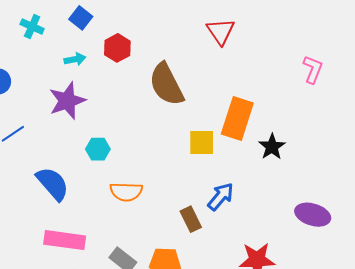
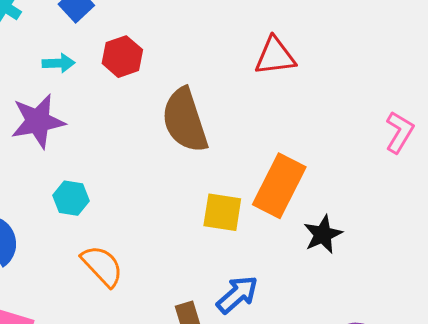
red triangle: (221, 31) -> (275, 56), turned 48
orange semicircle: (126, 192) -> (102, 266), turned -144

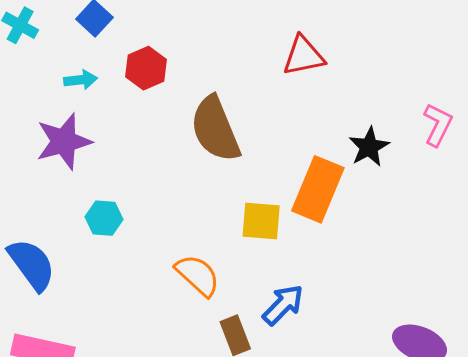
black star: (323, 234) -> (369, 147), moved
orange semicircle: (102, 266) -> (198, 275), moved

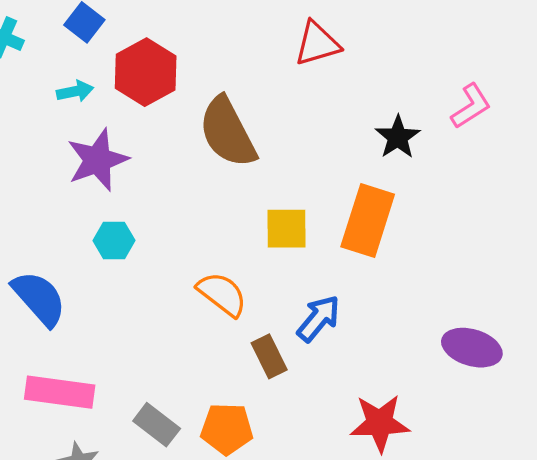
red hexagon: (146, 68) -> (146, 72), size x1.4
pink L-shape: (438, 125) -> (471, 106), turned 36
purple star: (64, 141) -> (98, 160), moved
orange rectangle: (318, 189) -> (368, 221), moved

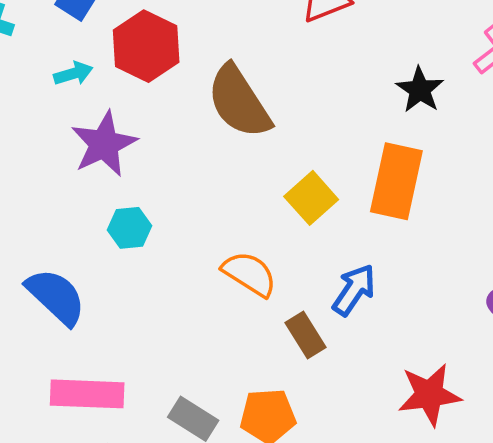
yellow square: (287, 229) -> (311, 198), turned -36

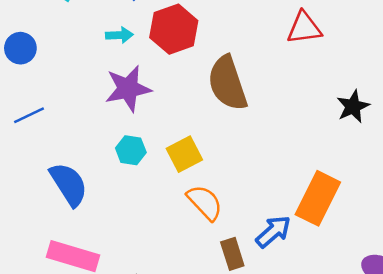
orange rectangle: (396, 181) -> (318, 198), moved
yellow square: (311, 198) -> (184, 154), moved

